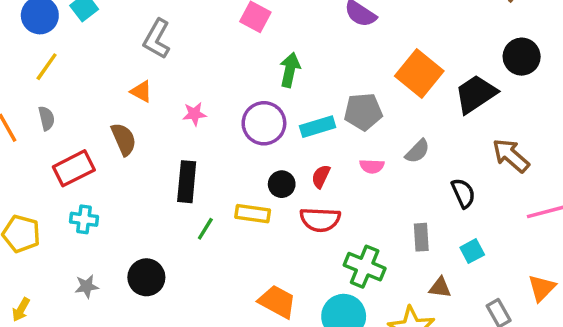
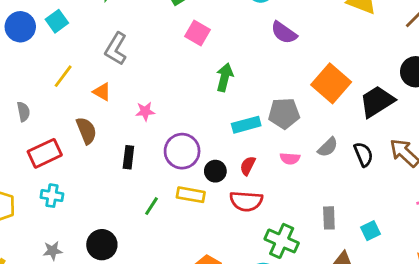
yellow line: (47, 67) -> (63, 76), moved
purple circle: (264, 123) -> (182, 151), moved
black rectangle: (187, 182) -> (128, 157), moved, size x0.7
black semicircle: (463, 193) -> (363, 154), moved

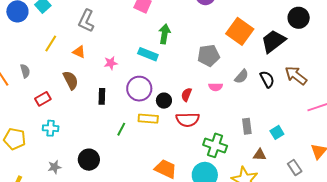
cyan rectangle: (246, 125) -> (148, 54), moved, turned 42
red rectangle: (45, 153) -> (43, 99), size x0.7

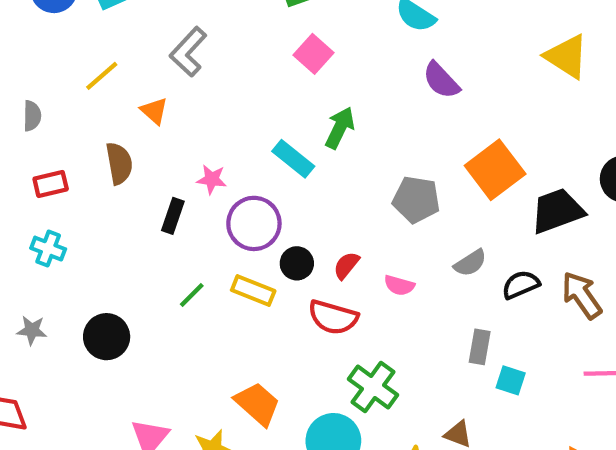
pink star: (111, 63) -> (212, 179), moved
black semicircle: (267, 79) -> (521, 285), turned -102
pink semicircle: (216, 87) -> (399, 285), moved
gray rectangle: (247, 126) -> (480, 347), moved
cyan square: (277, 132) -> (511, 380), moved, turned 32

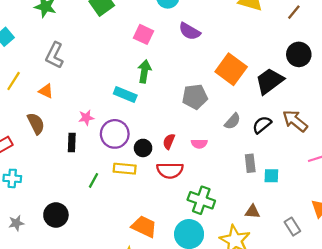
pink square: (314, 54) -> (144, 34), moved

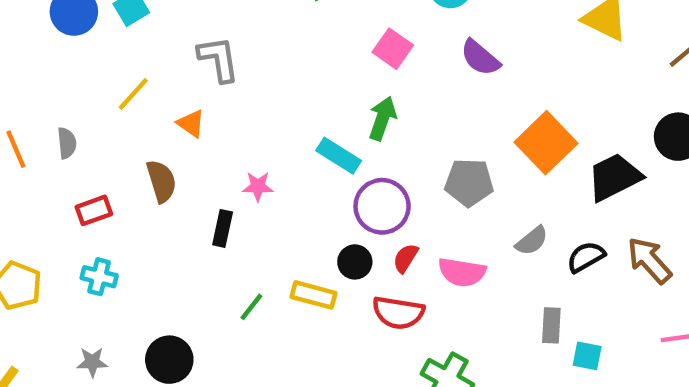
gray L-shape: (55, 55) -> (219, 59), turned 135
purple circle: (115, 134) -> (382, 206), moved
pink semicircle: (199, 144) -> (462, 272), size x1.5

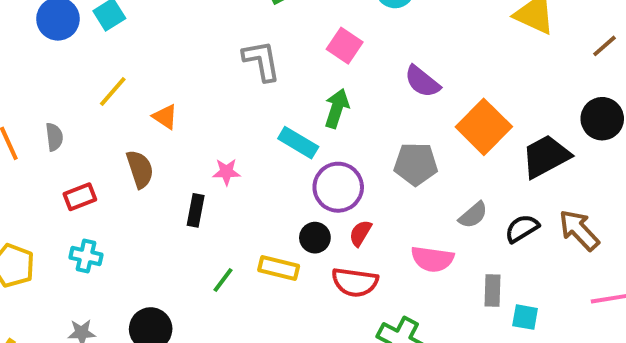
purple semicircle: (480, 58) -> (422, 82), moved
gray L-shape: (219, 59) -> (261, 61), moved
pink semicircle: (462, 272) -> (432, 259), moved

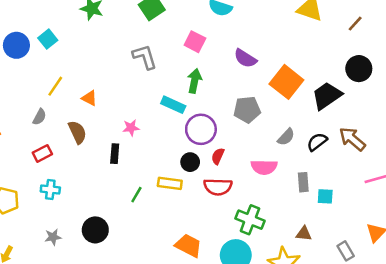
gray semicircle: (54, 137) -> (39, 117), moved, turned 42

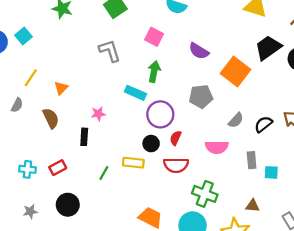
black trapezoid: (327, 96) -> (268, 48), moved
orange triangle: (89, 98) -> (61, 88), turned 48
red rectangle: (42, 153) -> (58, 168), moved

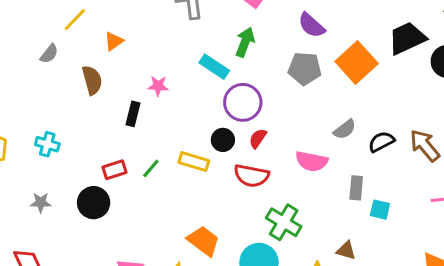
gray pentagon: (201, 96) -> (305, 69), moved
red rectangle: (58, 168) -> (115, 170), moved

